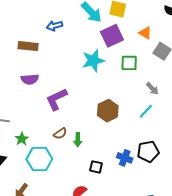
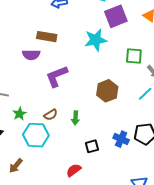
brown rectangle: (28, 46) -> (47, 37), moved
green square: (129, 63) -> (134, 56), moved
brown semicircle: (60, 133) -> (51, 115), moved
black square: (96, 167) -> (92, 146), turned -32

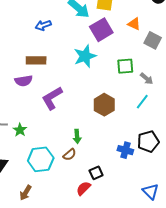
green star: (20, 114) -> (20, 130), moved
brown semicircle: (51, 115) -> (70, 155), moved
black square: (92, 146) -> (96, 173), moved

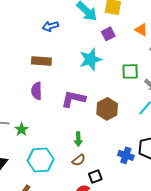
purple square: (101, 30) -> (108, 34), size x0.6
purple semicircle: (24, 81) -> (37, 91), moved, turned 96
purple L-shape: (52, 98) -> (73, 99), moved, turned 40
brown semicircle: (70, 155) -> (79, 160), moved

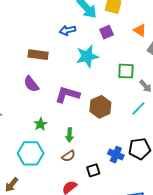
blue arrow: (50, 26) -> (68, 30), moved
purple semicircle: (37, 91) -> (31, 84), turned -42
green star: (22, 129) -> (40, 124), moved
black square: (95, 177) -> (93, 170), moved

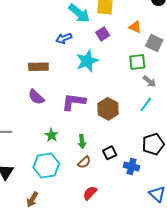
green square: (126, 71) -> (137, 62), moved
blue cross: (116, 155) -> (131, 166), moved
black square: (93, 170) -> (110, 153), moved

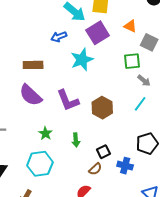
purple square: (103, 34) -> (98, 33), size x1.6
purple semicircle: (36, 97) -> (31, 95), size x1.4
purple L-shape: (74, 102) -> (68, 100), turned -120
brown semicircle: (84, 162) -> (95, 169), moved

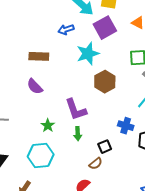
purple semicircle: (31, 95) -> (35, 86), size x0.7
purple L-shape: (68, 100) -> (76, 110), moved
brown hexagon: (102, 108) -> (105, 82), moved
blue cross: (125, 166) -> (126, 126), moved

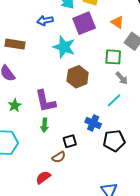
cyan star: (88, 54) -> (64, 47), turned 30
green star: (48, 125) -> (15, 105), moved

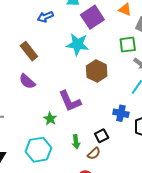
blue arrow: (45, 20) -> (45, 17), moved
brown rectangle: (15, 44) -> (29, 51), turned 54
green star: (15, 105) -> (50, 119), moved
green arrow: (44, 125) -> (76, 142), moved

